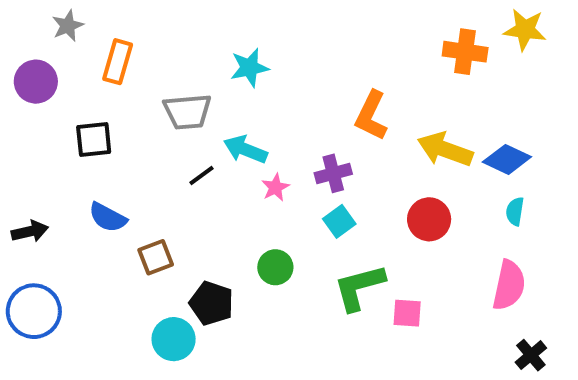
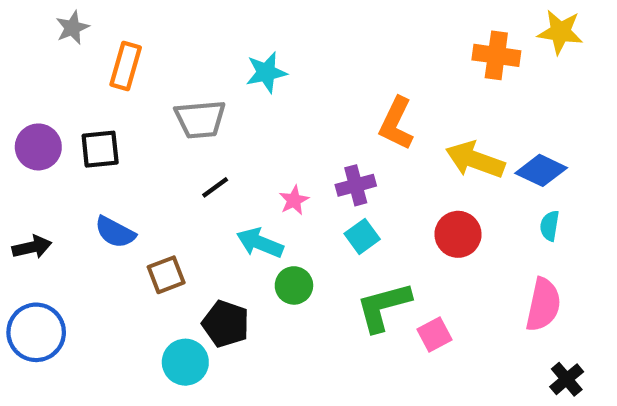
purple circle: (36, 82) -> (38, 147), moved
cyan arrow: (245, 149) -> (260, 243), moved
pink square: (407, 313) -> (435, 334), turned -32

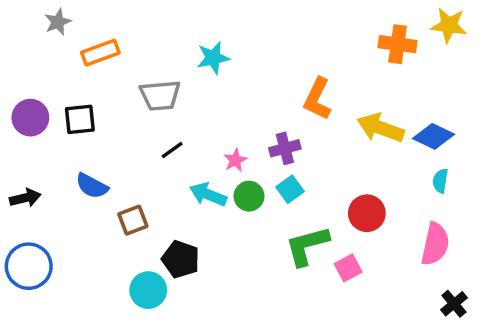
orange rectangle: (126, 66) -> (100, 53), turned 54
red circle: (458, 234) -> (367, 213), moved
green circle: (294, 285) -> (249, 196), moved

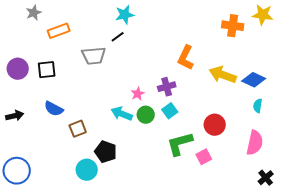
cyan star: (213, 58) -> (125, 15), moved
black line: (172, 150) -> (118, 37), moved
blue circle: (29, 266) -> (17, 171), moved

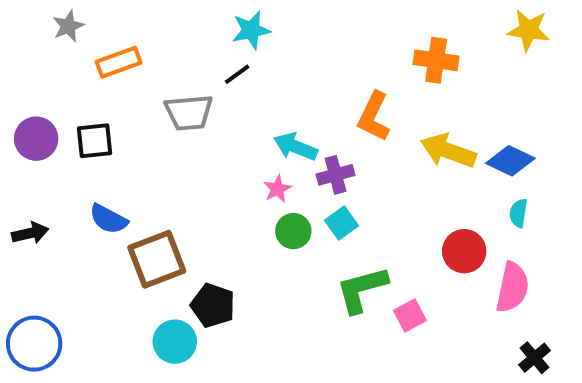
orange cross: (233, 26) -> (436, 60), moved
cyan arrow: (122, 114) -> (295, 147), moved
red circle: (215, 125) -> (464, 251), moved
brown square: (78, 129) -> (157, 259), size x1.6

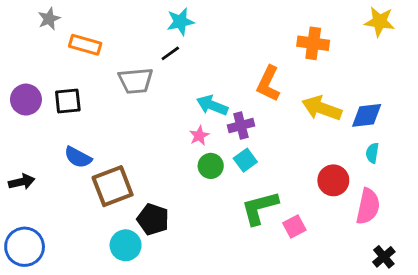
orange rectangle: (119, 62) -> (85, 45), turned 36
blue diamond: (510, 161) -> (367, 115), turned -32
black arrow: (30, 233) -> (22, 182), moved

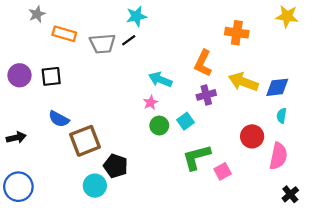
gray trapezoid: (136, 81) -> (102, 44), moved
purple cross: (241, 126) -> (206, 95), moved

